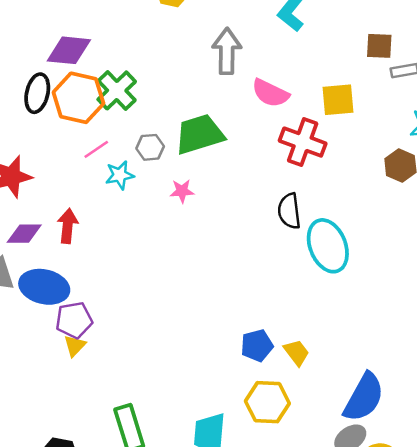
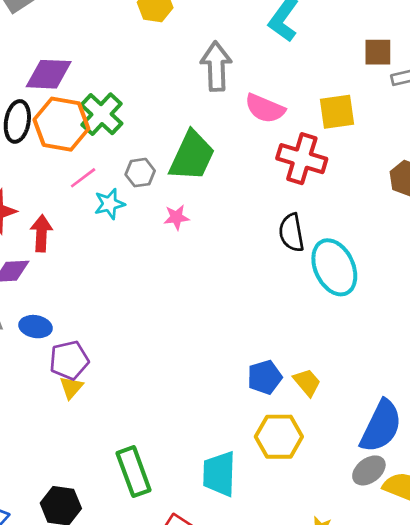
green trapezoid: (200, 134) -> (192, 156), turned 135
red arrow: (68, 226) -> (41, 233), moved
blue ellipse: (44, 287) -> (36, 327), size x0.6

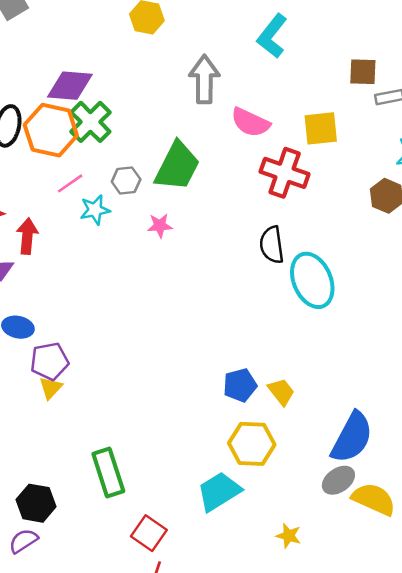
purple diamond: (49, 74) -> (70, 86), moved
cyan trapezoid: (219, 474) -> (219, 491), moved, turned 54

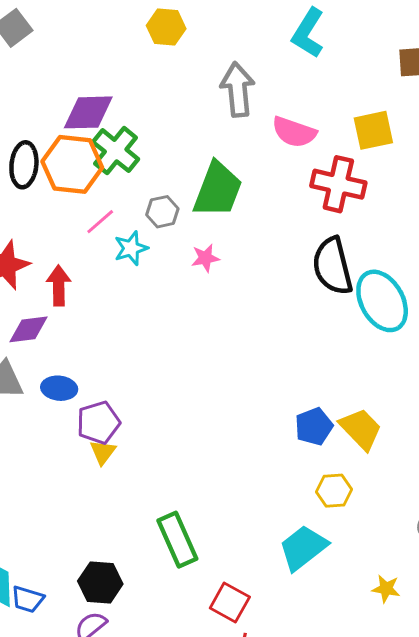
black semicircle: (272, 245) -> (333, 266), size x1.4
yellow trapezoid: (281, 392) -> (361, 429), size x1.4
yellow hexagon: (252, 444) -> (334, 491), size x0.7

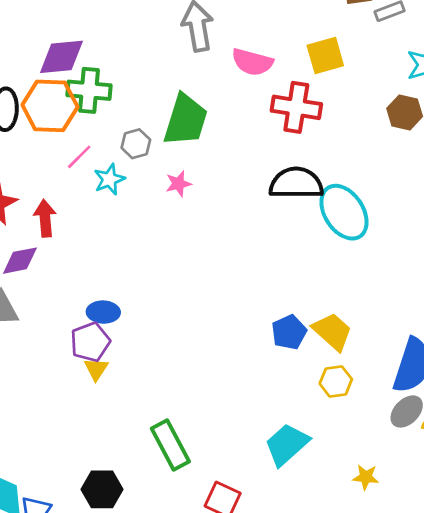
green cross: (116, 151) -> (89, 90), turned -30
black semicircle: (333, 266) -> (296, 183), turned 108
blue ellipse: (59, 388) -> (103, 312), moved
yellow hexagon: (334, 491) -> (336, 381), moved

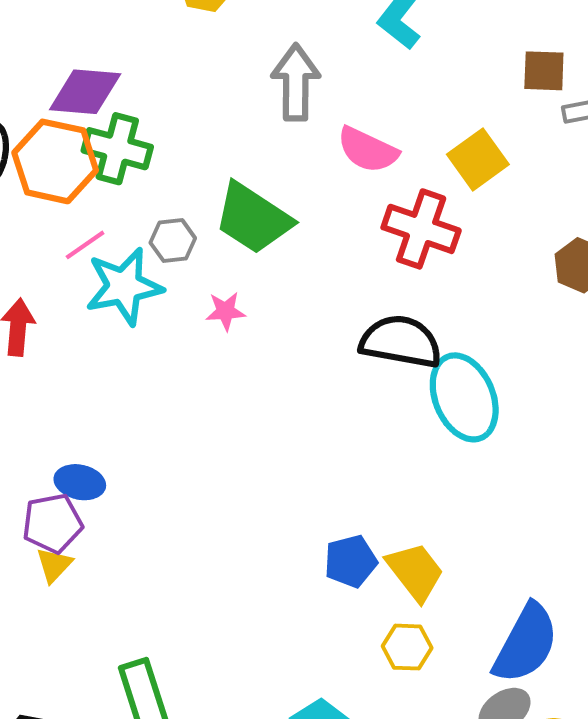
yellow square: (325, 55) -> (478, 159), turned -30
green trapezoid: (186, 120) -> (253, 218), turned 96
cyan star: (109, 179) -> (124, 286), size x1.6

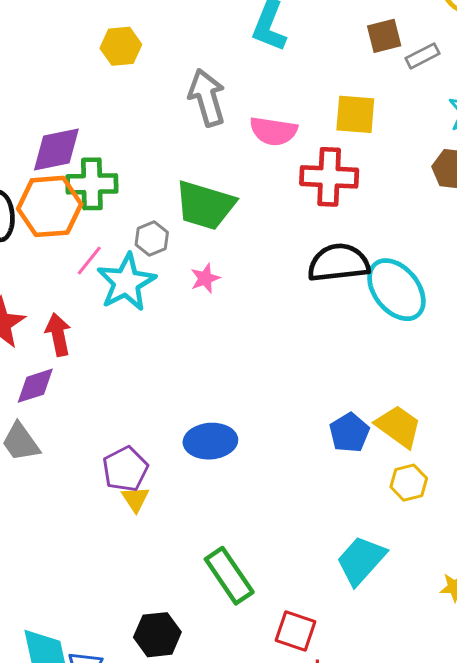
yellow square: (478, 159) -> (355, 114), turned -33
blue ellipse: (80, 482) -> (210, 441), moved, size x1.4

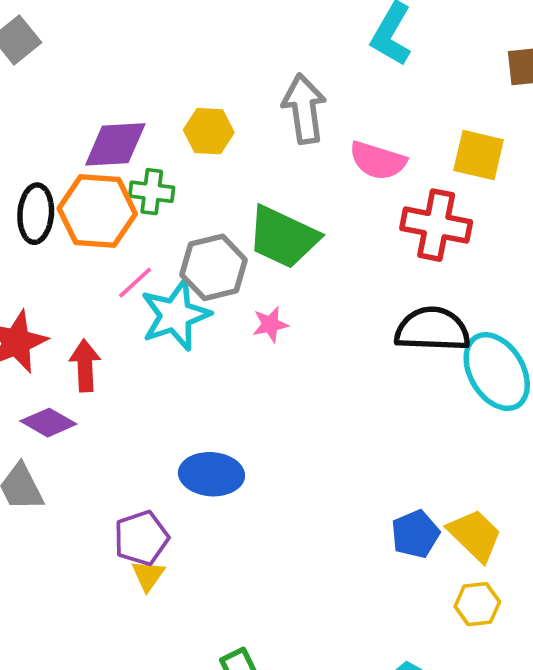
yellow hexagon: (121, 46) -> (209, 131), moved
green cross: (92, 184) -> (152, 192), size x0.7
gray hexagon: (152, 238) -> (214, 267), size x1.6
purple diamond: (35, 386) -> (48, 423), turned 39
blue ellipse: (210, 441) -> (211, 474), moved

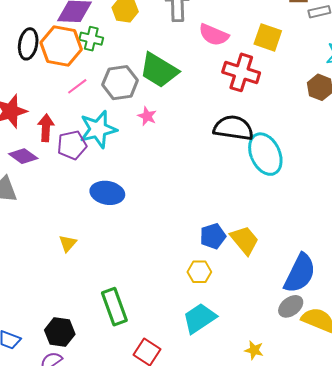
cyan star: (175, 315) -> (98, 129), moved
pink star: (270, 324) -> (147, 116), turned 30
purple pentagon: (141, 538) -> (72, 145), moved
yellow hexagon: (477, 604) -> (199, 272), moved

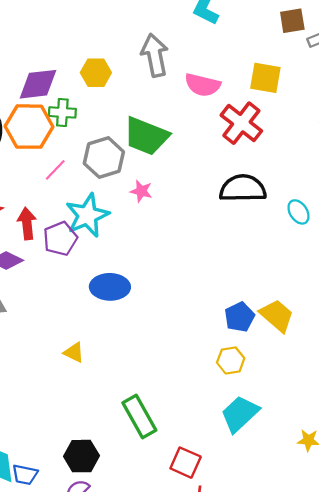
red cross: (241, 72) -> (241, 123), turned 30
cyan ellipse: (265, 154) -> (298, 212), moved, size x0.5
yellow triangle: (68, 243) -> (74, 352), turned -36

